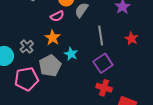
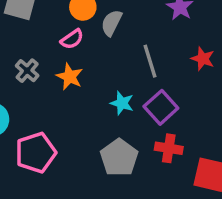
gray cross: (27, 47) -> (27, 71), moved
cyan star: (71, 54) -> (122, 103), moved
gray pentagon: (50, 66) -> (119, 158), moved

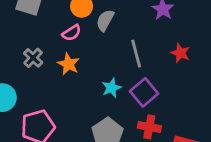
cyan star: (122, 103) -> (111, 88), turned 30

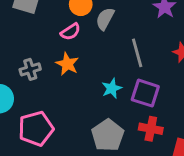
gray cross: (33, 58) -> (30, 69), moved, turned 30
purple square: (144, 92) -> (145, 93), turned -32

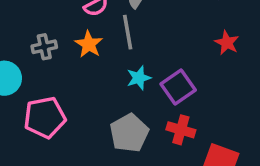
gray line: (137, 53) -> (128, 32), moved
purple square: (145, 93) -> (178, 87), turned 32

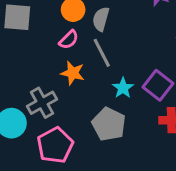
gray cross: (44, 47) -> (42, 103), moved, size x1.4
gray pentagon: (129, 133) -> (109, 124), moved

